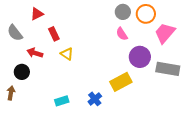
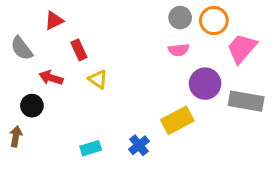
pink semicircle: (122, 34) -> (179, 50), turned -64

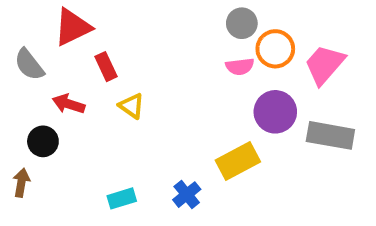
red triangle: (54, 21) -> (73, 27), size x1.5
orange circle: (214, 21) -> (275, 49), moved

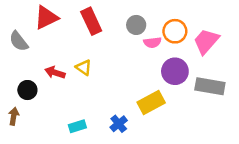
gray circle: (242, 23) -> (136, 25), moved
red rectangle: (106, 67) -> (91, 21), moved, size x1.5
red arrow: (69, 104) -> (55, 73), moved

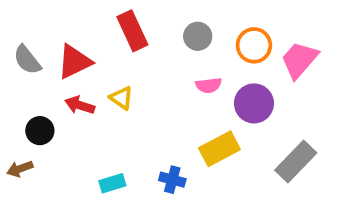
red triangle: (46, 17) -> (74, 62), moved
pink semicircle: (152, 42) -> (209, 85), moved
gray rectangle: (210, 86) -> (296, 161), moved, turned -56
brown arrow: (14, 116) -> (20, 169), turned -120
blue cross: (119, 124) -> (172, 180), turned -36

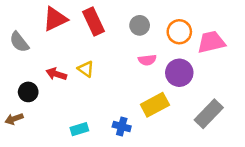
pink trapezoid: (299, 60) -> (211, 42), turned 36
red triangle: (74, 62) -> (55, 19), moved

